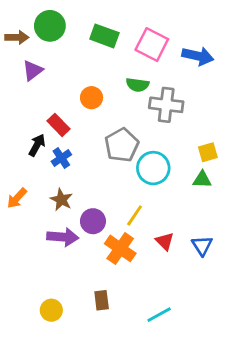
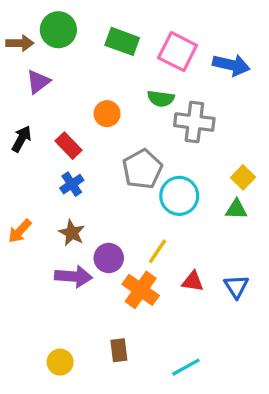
black arrow: (37, 145) -> (21, 139), moved
yellow square: (208, 152) -> (243, 177), turned -30
red triangle: (165, 241) -> (193, 281), turned -36

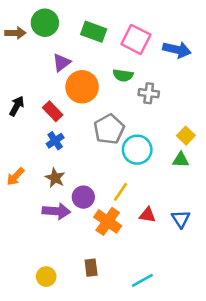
purple triangle: (38, 82) -> (62, 62), moved
orange circle: (107, 114) -> (82, 87), size x1.6
gray cross: (194, 122) -> (149, 93), size x0.7

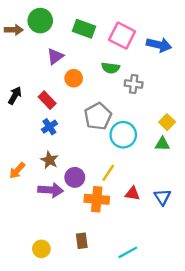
orange circle: (82, 87) -> (74, 78), size x0.6
orange arrow: (15, 177) -> (17, 170), moved
orange cross: (108, 221) -> (97, 199), turned -30

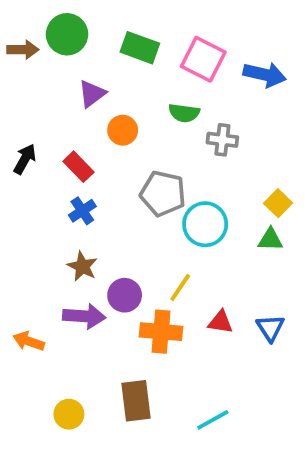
gray pentagon: (98, 116) -> (163, 194), turned -30
orange arrow: (17, 170) -> (29, 341), moved, turned 66
brown rectangle: (82, 241) -> (136, 401), size x1.5

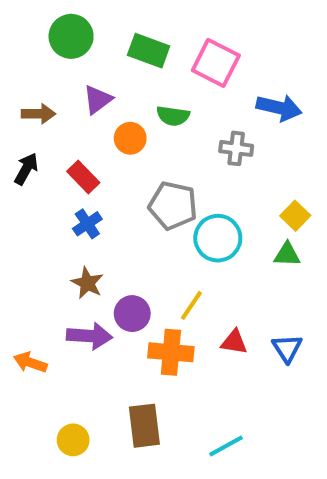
brown arrow: (23, 50) -> (38, 114), moved
blue arrow: (265, 75) -> (279, 108), moved
green semicircle: (184, 113) -> (173, 116), moved

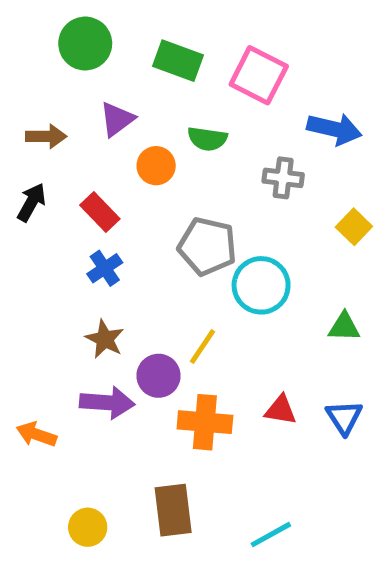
yellow square: (295, 216) -> (354, 227), moved
green triangle: (287, 254) -> (344, 327), moved
yellow line: (191, 305) -> (202, 346), moved

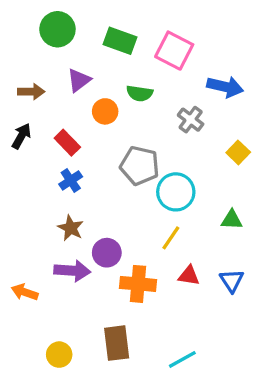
gray cross: (283, 178) -> (191, 120), turned 30
yellow line: (202, 346) -> (171, 238), moved

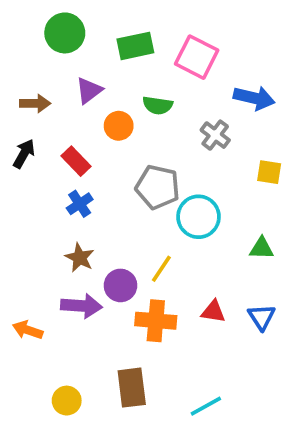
green rectangle: (120, 41) -> (135, 46), turned -32
yellow square: (238, 152) -> (269, 172), turned -35
yellow line: (171, 238) -> (161, 269), moved

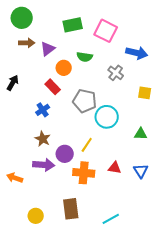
green circle: (65, 33) -> (22, 18), moved
brown arrow: (35, 103) -> (27, 43), moved
red rectangle: (76, 161) -> (53, 87), moved

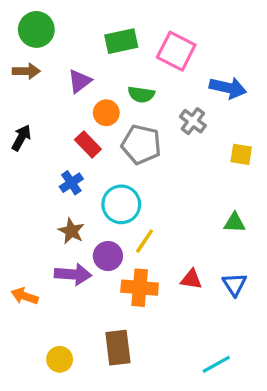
brown arrow: (27, 43) -> (26, 71), moved
gray pentagon: (85, 101) -> (141, 144), moved
cyan circle: (107, 117) -> (121, 204), moved
cyan line: (111, 219) -> (216, 364), moved

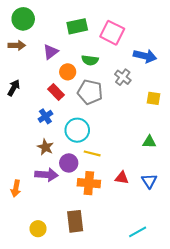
yellow line: (145, 241) -> (92, 153), turned 70
orange arrow: (25, 296) -> (16, 188), turned -98

